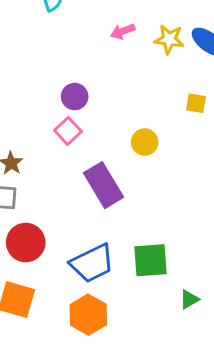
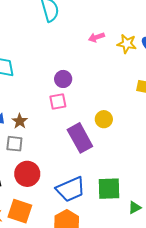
pink square: (68, 131) -> (58, 101), turned 30
yellow circle: (145, 142) -> (104, 119), moved
green triangle: (189, 299) -> (135, 207), moved

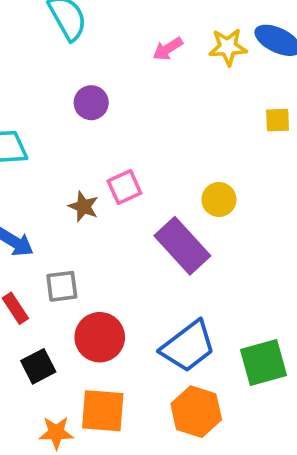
purple circle: (63, 79) -> (91, 103), moved
brown star: (20, 121) -> (83, 206), moved
green square: (109, 189) -> (264, 363), moved

